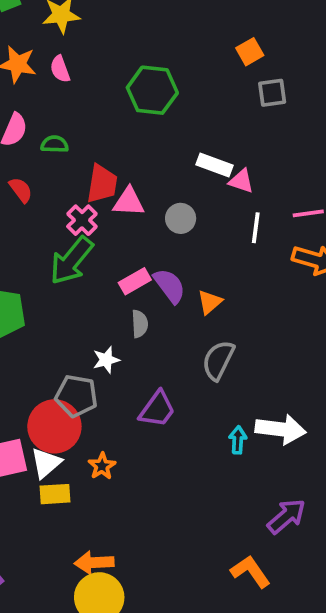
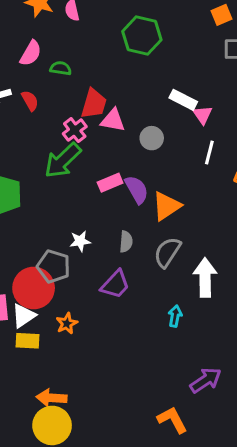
pink triangle: (241, 181) -> (203, 115), turned 30
orange triangle: (210, 302) -> (166, 206), size x1.5
gray semicircle: (140, 324) -> (126, 242), moved
white arrow: (281, 429) -> (205, 278), moved, turned -105

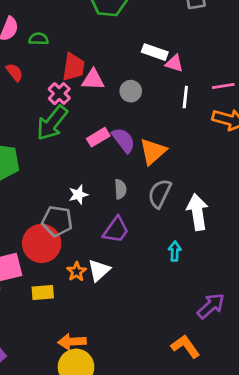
pink triangle: (203, 115) -> (174, 63), turned -30
white triangle: (23, 316) -> (99, 270), moved

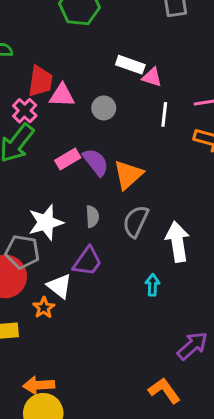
white star: (78, 195) -> (46, 222), size x1.6
white triangle: (99, 270) -> (59, 286), moved, turned -40

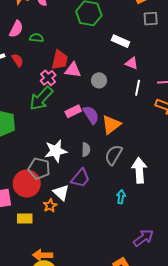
white rectangle: (130, 65) -> (121, 41), moved

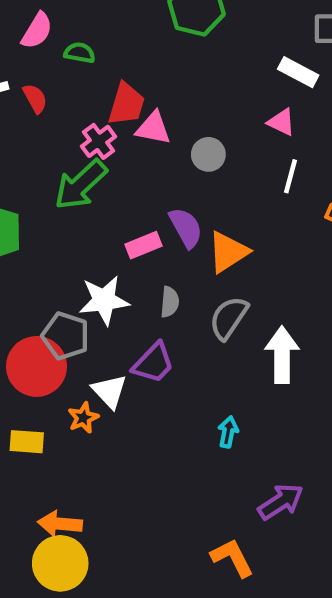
white rectangle: (121, 41) -> (298, 72), moved
pink rectangle: (73, 111) -> (144, 245), moved
cyan arrow: (121, 197) -> (228, 432), moved

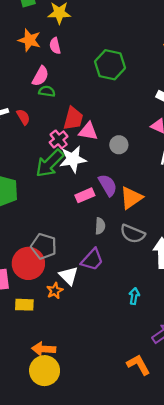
pink semicircle: (37, 31) -> (40, 76), moved
white star: (104, 300) -> (73, 159), moved
gray semicircle: (229, 318) -> (133, 234), turned -100

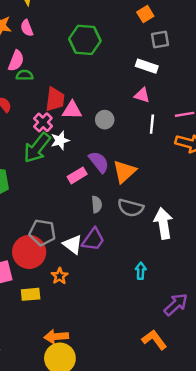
white star: (73, 159) -> (60, 140), size x0.7
white triangle: (69, 276) -> (73, 244), moved

